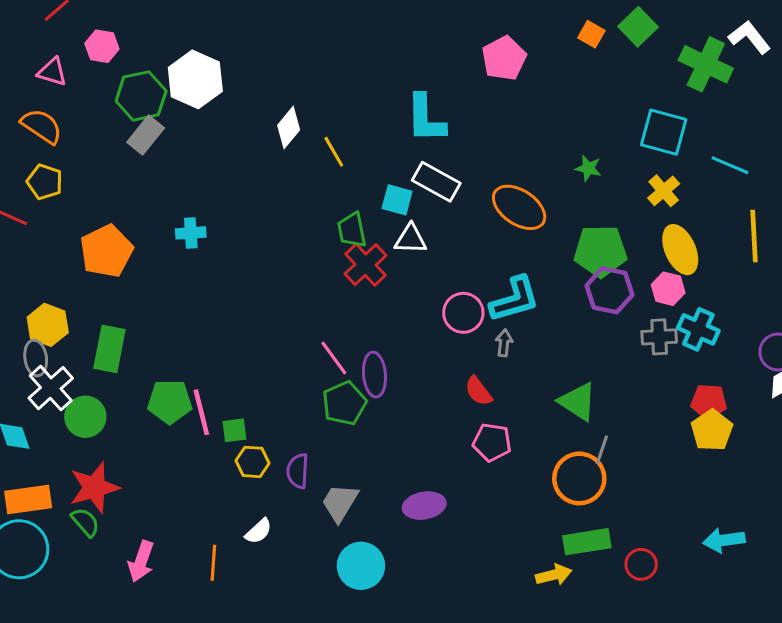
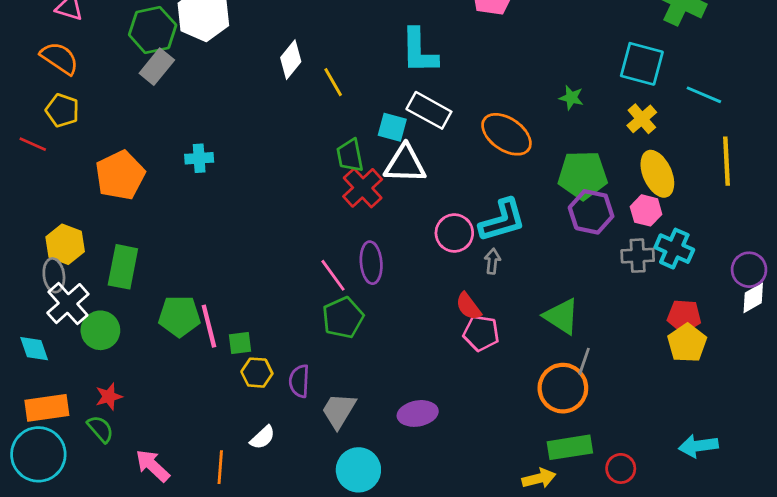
white triangle: (411, 239) -> (405, 164), size x1.4
purple ellipse: (374, 375) -> (371, 263), moved
pink pentagon: (492, 442) -> (481, 333), moved
red star: (94, 488) -> (109, 397), size x0.6
pink arrow: (141, 561) -> (153, 466), turned 114

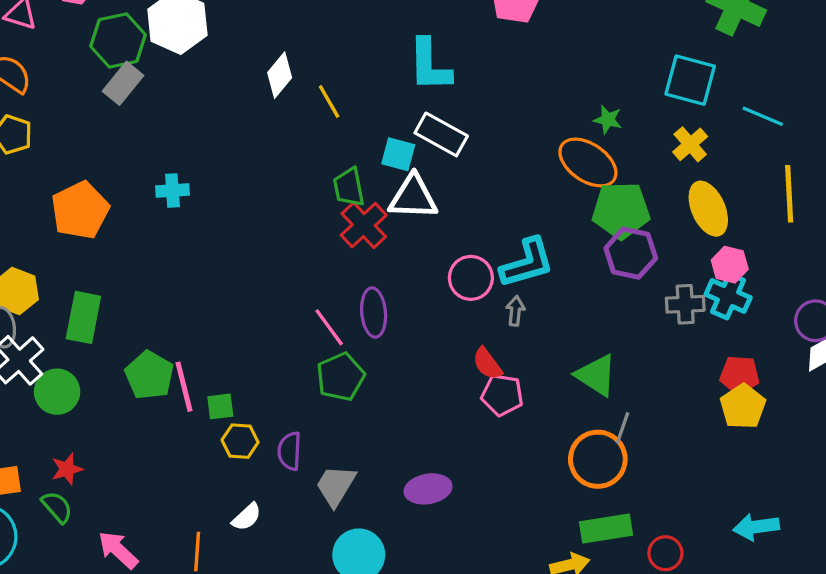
orange ellipse: (506, 134) -> (588, 162), moved
pink hexagon: (646, 210) -> (730, 265), moved
green pentagon: (179, 316) -> (149, 375), turned 30

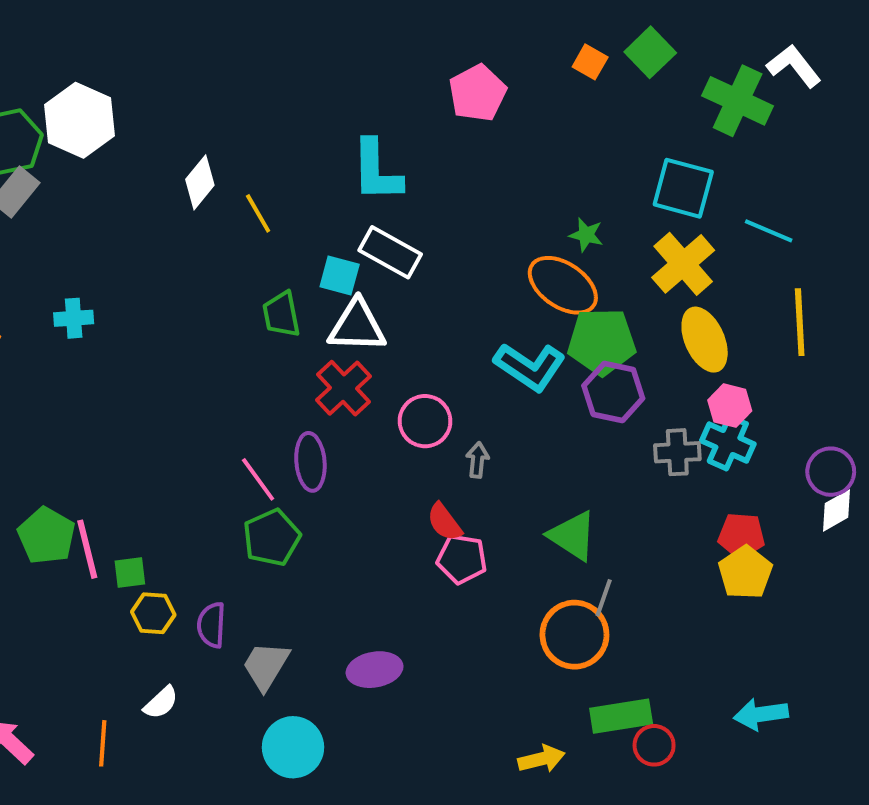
yellow cross: (690, 144) -> (683, 264), size x1.5
red cross: (364, 225) -> (343, 388), moved
cyan L-shape: (527, 263) -> (530, 367), moved, turned 50
green rectangle: (606, 528) -> (621, 716), moved

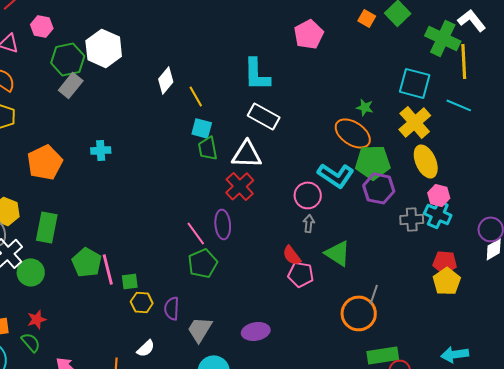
cyan square: (340, 276) -> (202, 128), moved
yellow line: (800, 322) -> (464, 61), moved
pink circle: (425, 421) -> (308, 195), moved
green triangle: (573, 536) -> (338, 253), moved

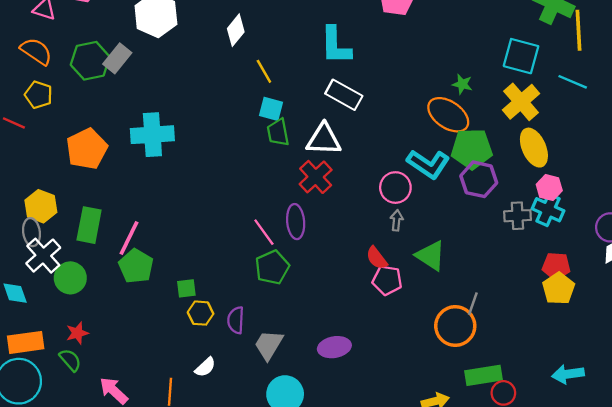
green hexagon: (68, 59) -> (90, 61), moved
white diamond: (166, 80) -> (236, 30), moved
cyan cross: (101, 150) -> (152, 135), size x1.8
pink line: (108, 269) -> (129, 238), moved, turned 40

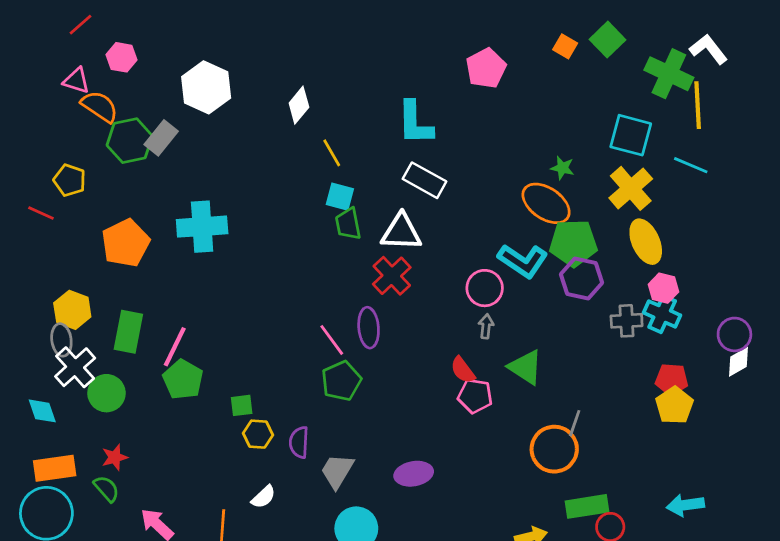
orange semicircle: (36, 51) -> (100, 106), moved

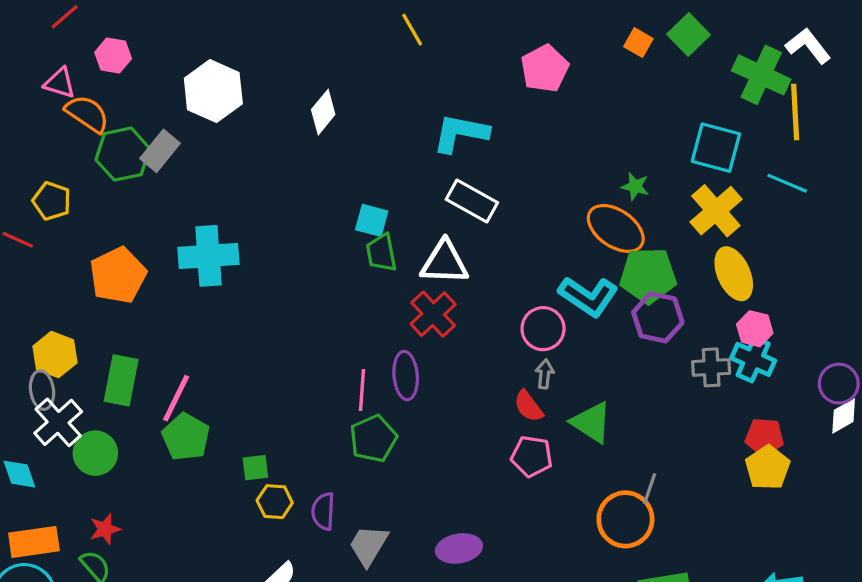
cyan L-shape: (415, 123) -> (461, 133), turned 102
yellow line: (332, 153) -> (412, 30), moved
pink line: (332, 340) -> (362, 390), turned 40
red semicircle: (463, 370) -> (528, 406), moved

